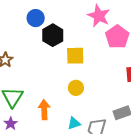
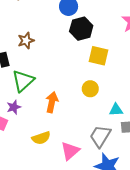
cyan triangle: (74, 123) -> (116, 110), moved

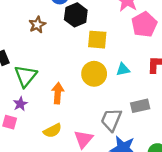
brown star: (26, 41) -> (37, 25), moved
yellow circle: (90, 89) -> (94, 74), size x1.5
cyan triangle: (116, 110) -> (123, 69), moved

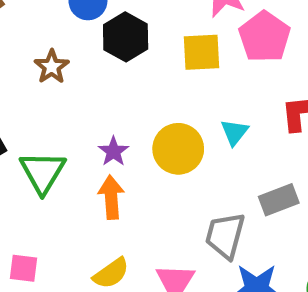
yellow square: (97, 40) -> (202, 52), moved
cyan triangle: (123, 69) -> (234, 132), turned -32
purple star: (20, 104) -> (113, 151), moved

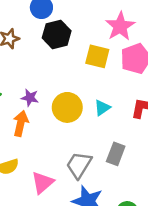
purple star: (113, 151) -> (30, 98), turned 30
gray rectangle: (279, 200) -> (116, 154), turned -65

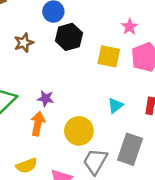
pink star: (120, 26) -> (130, 27), size x0.6
yellow circle: (67, 107) -> (79, 131), moved
gray rectangle: (116, 154) -> (130, 149), size x1.4

